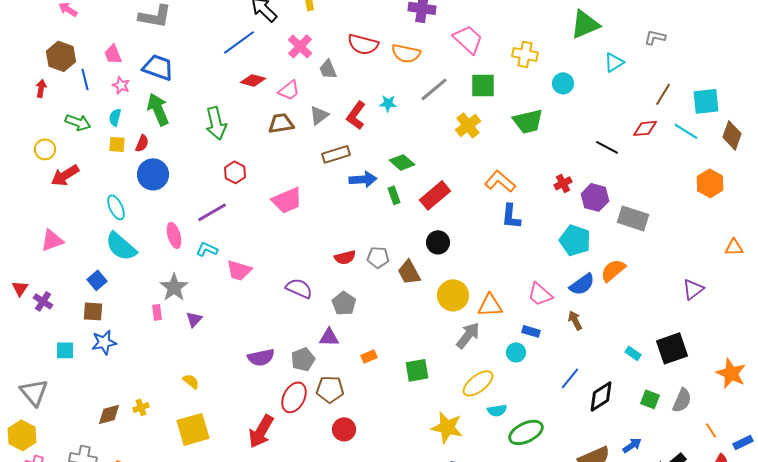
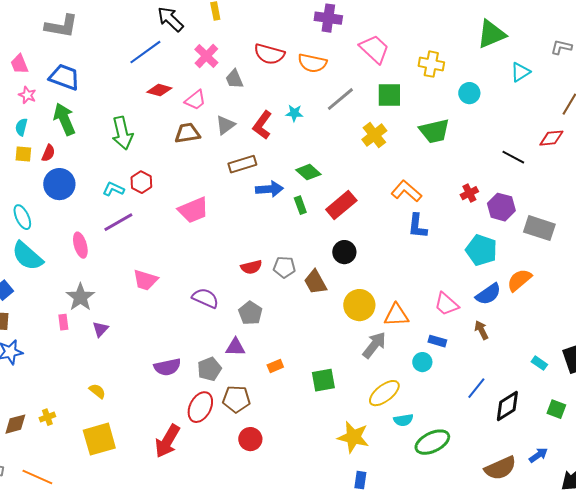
cyan L-shape: (207, 249) -> (113, 189), moved

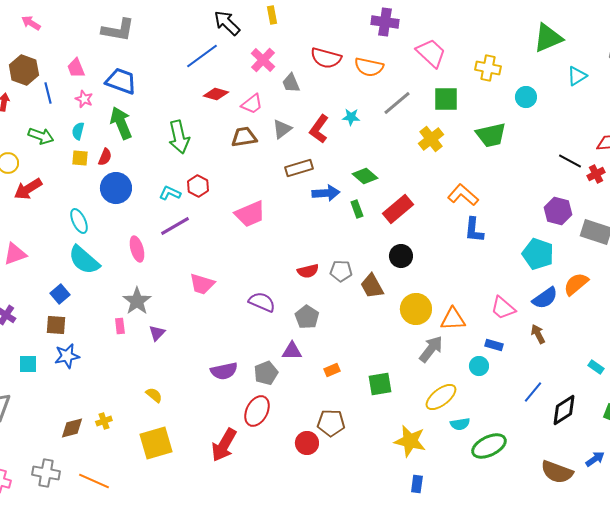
red cross: (469, 193) -> (596, 174), moved
brown pentagon: (236, 399) -> (331, 423), moved
brown semicircle: (500, 468) -> (557, 472), turned 44

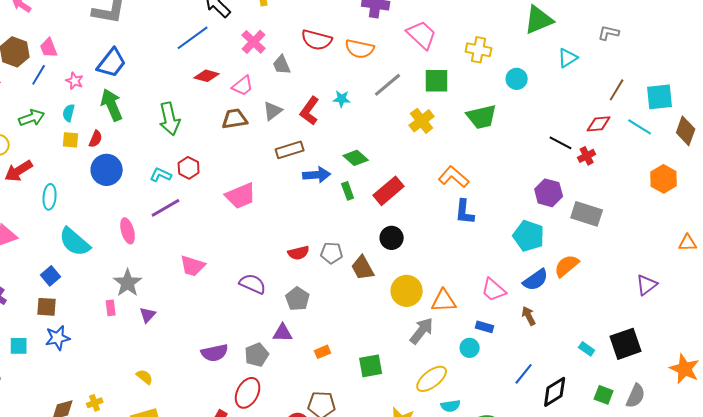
pink trapezoid: (76, 68) -> (49, 48), moved
blue trapezoid: (121, 81) -> (112, 63), turned 108
blue line: (48, 93) -> (39, 75), turned 45
green arrow: (41, 136) -> (32, 118), turned -40
cyan ellipse: (79, 221) -> (50, 197), moved, turned 30

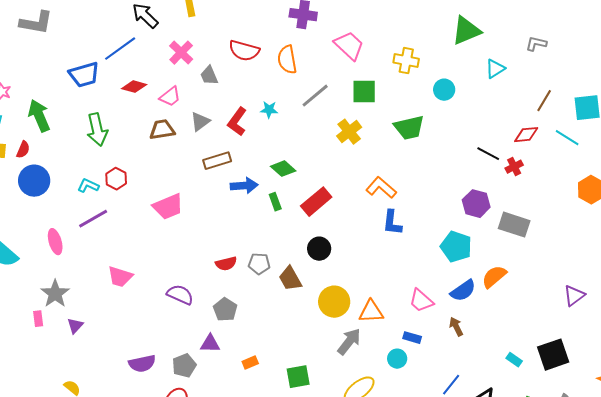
orange semicircle: (360, 49) -> (287, 60), turned 68
blue trapezoid: (112, 63) -> (84, 75), moved, turned 36

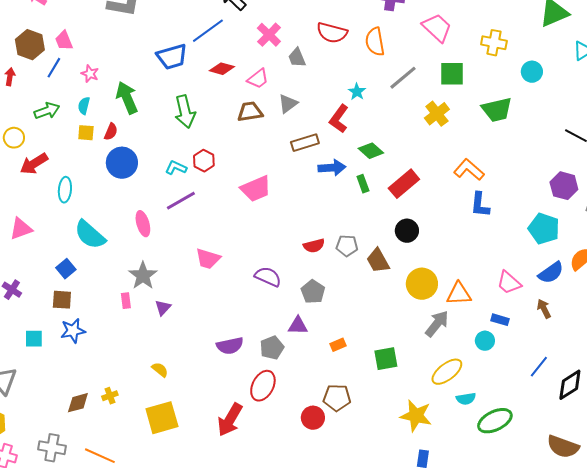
cyan star: (269, 110) -> (357, 92), turned 30
red L-shape: (237, 122) -> (339, 119), moved

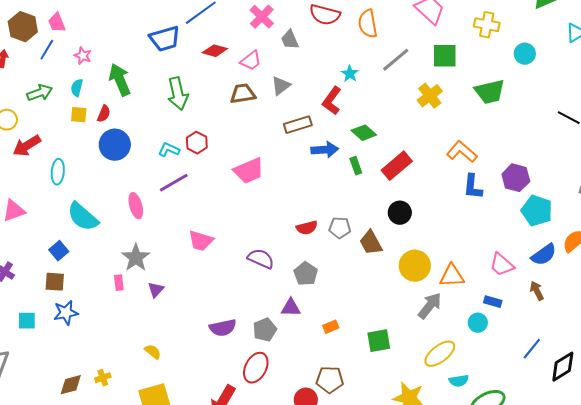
purple hexagon: (564, 186) -> (516, 178), moved

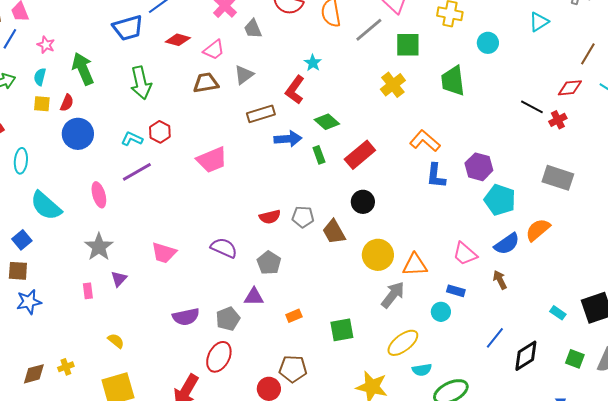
gray line: (396, 60) -> (369, 30), moved
green trapezoid: (490, 92) -> (453, 81), turned 96
pink trapezoid: (201, 241) -> (164, 253), moved
pink rectangle: (119, 283) -> (88, 291), moved

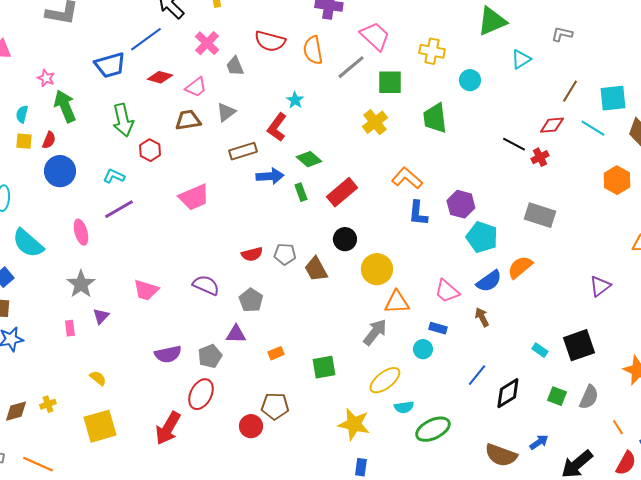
pink star: (46, 45) -> (46, 78), moved
red hexagon: (160, 132) -> (150, 150), moved
yellow circle: (378, 255) -> (377, 269), moved

